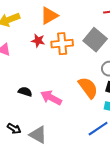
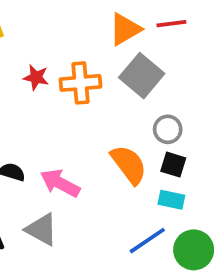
orange triangle: (49, 16) -> (125, 29), moved
gray triangle: (38, 135) -> (42, 229), moved

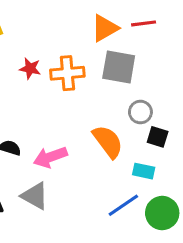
gray square: (142, 76) -> (119, 67), turned -30
black square: (173, 165) -> (158, 137), moved
pink arrow: (60, 183) -> (50, 157), turned -48

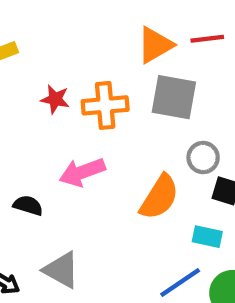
orange semicircle: (108, 142) -> (159, 197), turned 69
pink arrow: (50, 157) -> (82, 172), moved

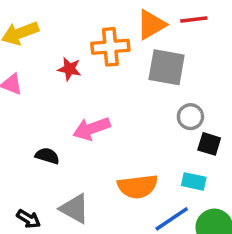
orange cross: (105, 105) -> (110, 47), moved
orange semicircle: (159, 197) -> (138, 187), moved, turned 51

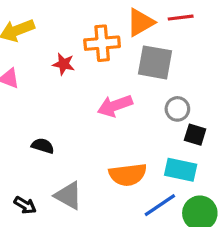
pink arrow: (92, 129) -> (115, 106), moved
cyan rectangle: (194, 181) -> (181, 170), size x1.4

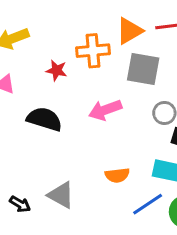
black semicircle: (43, 146) -> (44, 119), moved, size x1.6
orange semicircle: (128, 175) -> (117, 175), size x0.7

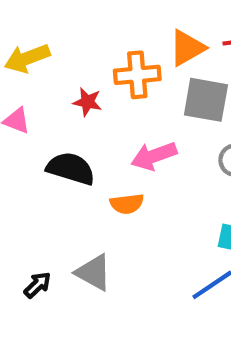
orange semicircle: (117, 175) -> (127, 204), moved
black arrow: (20, 204) -> (37, 285), turned -75

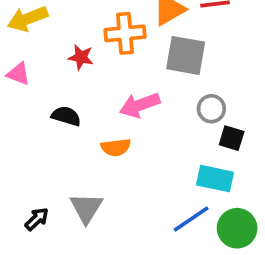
black semicircle: (71, 168) -> (66, 116), size x0.7
gray triangle: (94, 272) -> (86, 208), turned 33

